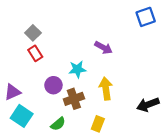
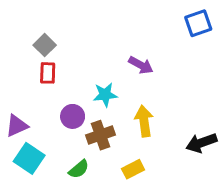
red rectangle: (35, 53) -> (48, 73), turned 35
yellow rectangle: (98, 124) -> (133, 169), turned 42

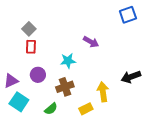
purple circle: (73, 116) -> (38, 75), moved
yellow arrow: (144, 121) -> (103, 92), moved
black arrow: (201, 143) -> (131, 77), moved

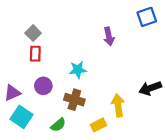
purple arrow: (91, 42) -> (109, 36), moved, turned 49
brown cross: (65, 87) -> (74, 100), turned 36

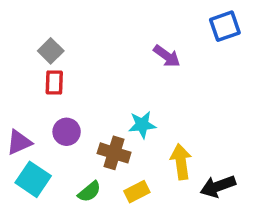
purple arrow: (109, 36) -> (167, 56), turned -42
cyan star: (78, 70) -> (142, 125), moved
black arrow: (150, 88) -> (218, 186), moved
yellow rectangle: (98, 125) -> (137, 192), moved

